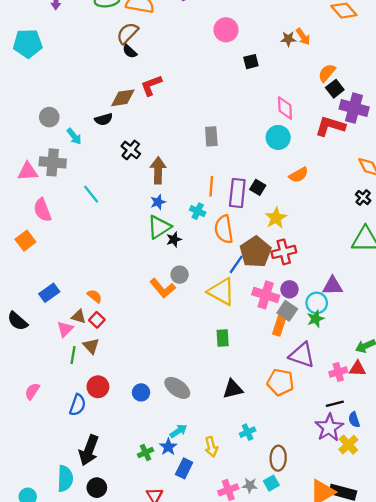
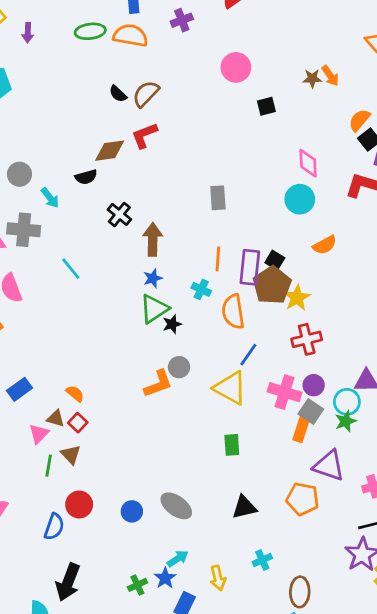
brown semicircle: (127, 33) -> (146, 94), moved
brown pentagon: (255, 252) -> (272, 285), moved
orange L-shape: (163, 288) -> (158, 384), turned -70

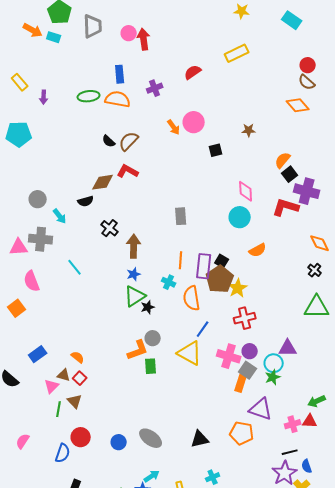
orange arrow: (330, 76) -> (174, 127), moved
red L-shape: (144, 135) -> (128, 171), turned 50
green rectangle: (232, 445) -> (151, 366), moved

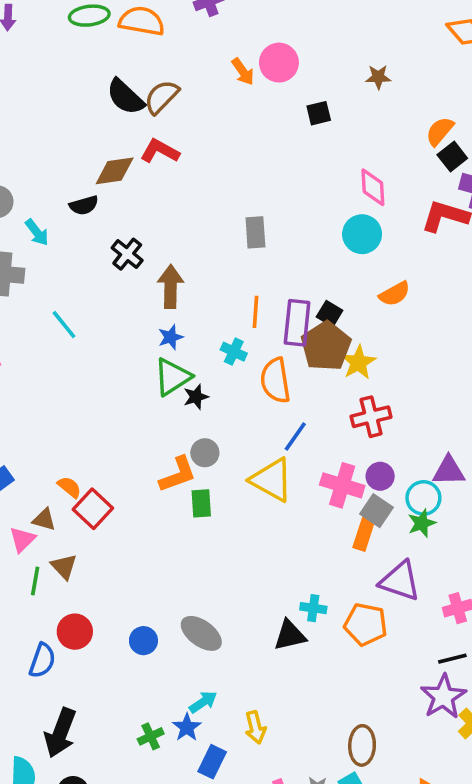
black semicircle: (109, 141) -> (125, 97), size x1.6
red square: (80, 378) -> (93, 509), moved, size x1.5
cyan cross: (213, 477) -> (313, 608), moved, turned 32

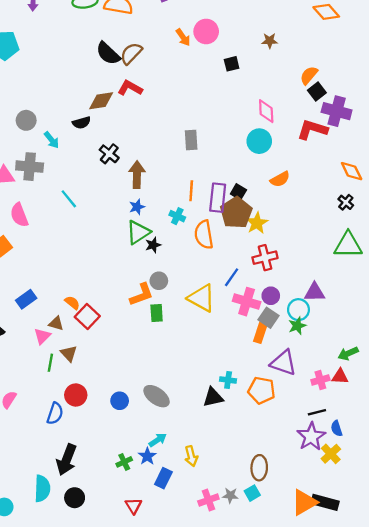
blue line: (295, 437) -> (232, 277), moved

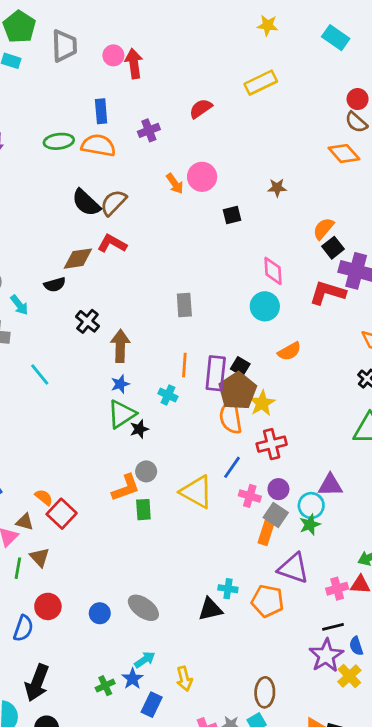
orange semicircle: (204, 235) -> (231, 417), moved
pink cross: (247, 302) -> (250, 496), size x0.7

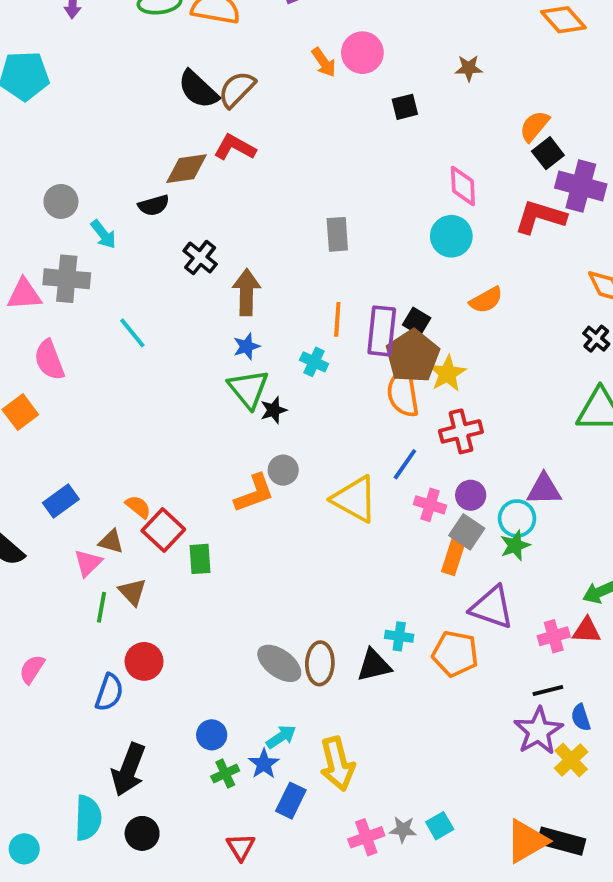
green triangle: (122, 414) -> (248, 389), turned -36
green rectangle: (143, 510) -> (200, 559), moved
blue circle: (100, 613) -> (212, 735), moved
yellow arrow: (184, 679) -> (337, 764), size x1.5
brown ellipse: (265, 692) -> (320, 663), moved

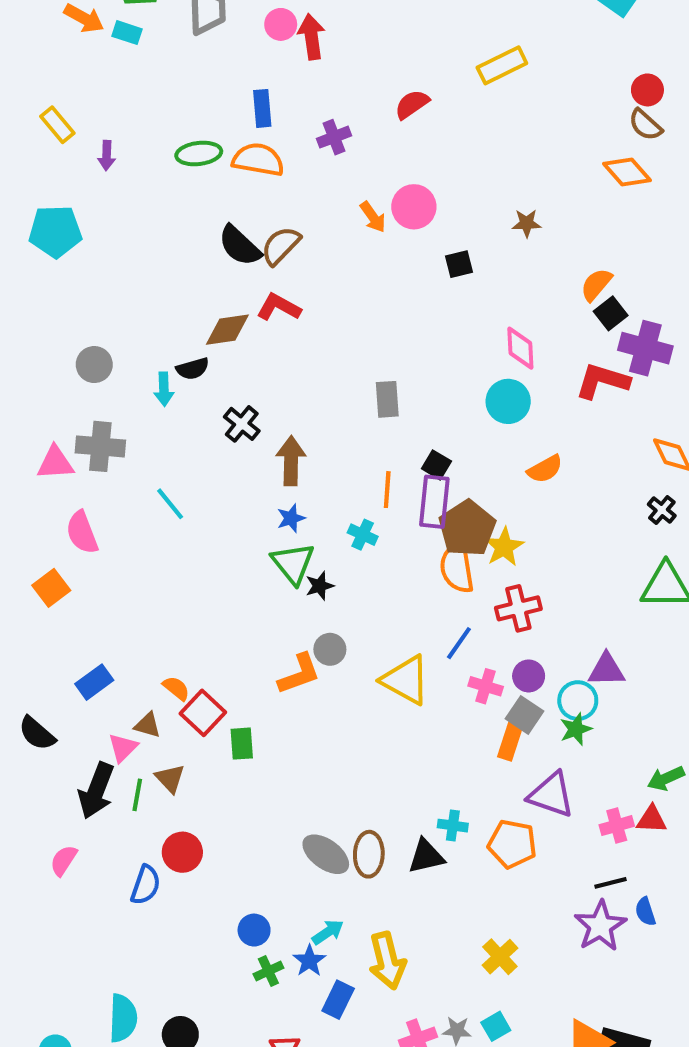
cyan arrow: (103, 234) -> (164, 389), moved, turned 36
black square: (417, 321) -> (436, 465), moved
yellow cross: (571, 760) -> (500, 957), moved
black arrow: (129, 770) -> (96, 791), moved

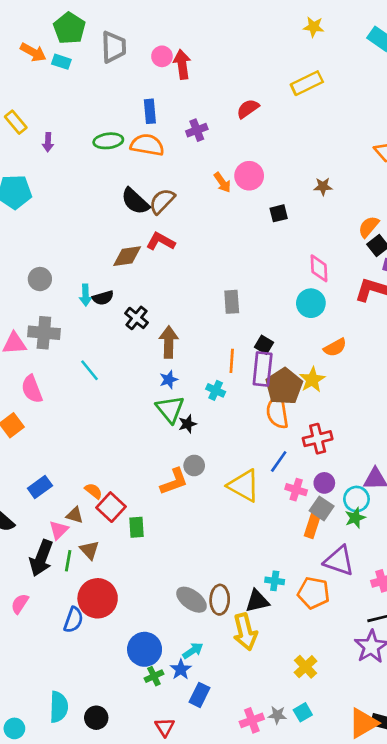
black semicircle: (193, 369) -> (103, 298), moved
yellow star: (504, 547) -> (312, 380), moved
red circle: (182, 852) -> (98, 598), size x1.5
blue circle: (254, 930) -> (145, 649), size x1.6
yellow arrow: (387, 961) -> (245, 632), moved

